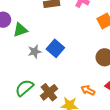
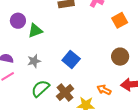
blue square: (55, 48) -> (71, 60), moved
gray star: (35, 52) -> (34, 61), moved

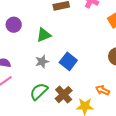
green triangle: (35, 31) -> (44, 35), moved
gray star: (34, 61) -> (42, 62), moved

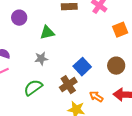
blue square: (68, 61) -> (82, 67), moved
brown cross: (64, 95) -> (68, 85), moved

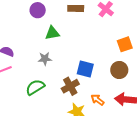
purple circle: (19, 18) -> (38, 10), moved
orange square: (120, 30) -> (125, 44), moved
blue square: (82, 67) -> (85, 69), turned -36

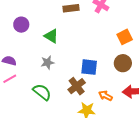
purple circle: (38, 10) -> (21, 25), moved
green triangle: (52, 33) -> (51, 36), turned 49
green semicircle: (35, 87) -> (42, 92), turned 78

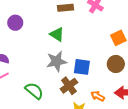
green triangle: (51, 36) -> (57, 34), moved
gray star: (48, 62) -> (57, 61), moved, size x1.5

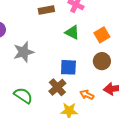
green triangle: (57, 34) -> (72, 32), moved
gray star: (57, 61) -> (24, 52), moved

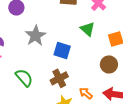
gray star: (24, 52) -> (36, 36), turned -30
blue square: (68, 67) -> (62, 51), moved

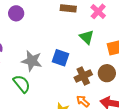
gray star: (36, 36) -> (32, 61), moved, turned -30
brown cross: (59, 78) -> (83, 76), moved

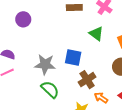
brown cross: (83, 76) -> (87, 80), moved
green semicircle: (22, 84) -> (50, 89), moved

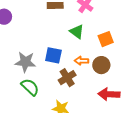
orange arrow: (101, 98) -> (81, 61), moved, turned -32

